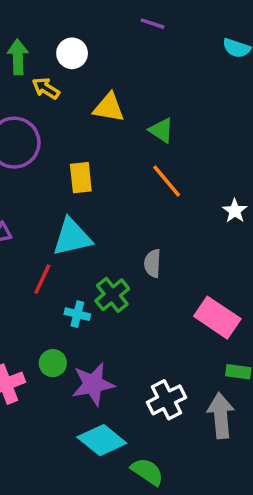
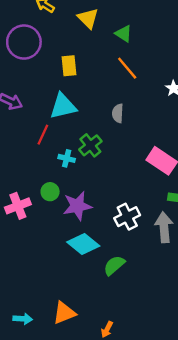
yellow triangle: (109, 108) -> (88, 18), turned 35
gray semicircle: (153, 263) -> (118, 113), moved
green semicircle: (147, 472) -> (114, 265), turned -75

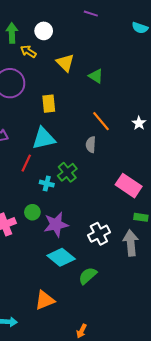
orange line: (127, 68) -> (101, 121), moved
orange triangle: (64, 313) -> (45, 300), moved

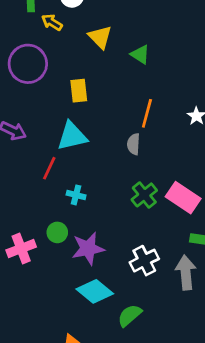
orange line: (101, 121) -> (147, 113), turned 55
green cross: (67, 172) -> (144, 195), moved

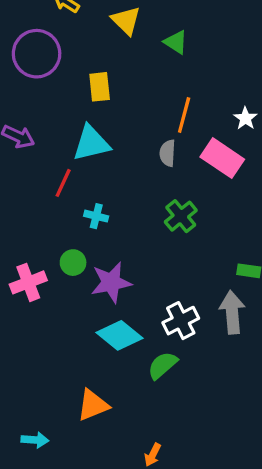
pink rectangle: (183, 198) -> (222, 158), moved
white cross: (144, 261) -> (181, 321), moved

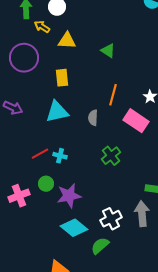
yellow triangle: (126, 21) -> (67, 41), moved, turned -42
gray semicircle: (168, 153) -> (93, 118), moved
red line: (63, 183) -> (40, 154), moved, turned 36

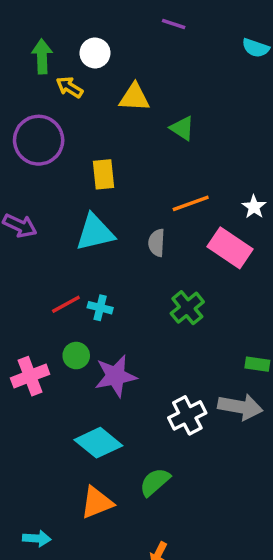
yellow triangle: (67, 41) -> (134, 97), moved
orange line: (113, 95) -> (191, 203), turned 55
gray arrow: (142, 214) -> (240, 407), turned 105
cyan diamond: (74, 228) -> (98, 443), moved
green semicircle: (100, 246) -> (155, 482), moved

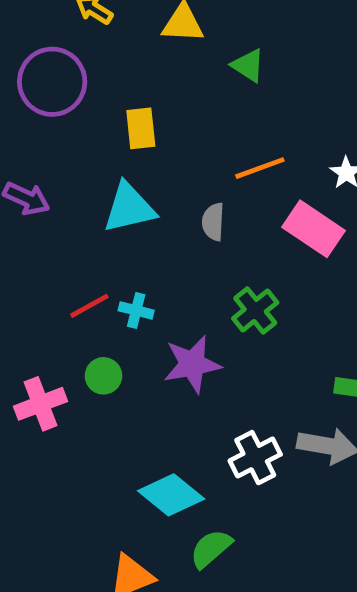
purple star: (116, 376) -> (192, 364), moved
cyan diamond: (98, 443) -> (171, 495), moved

